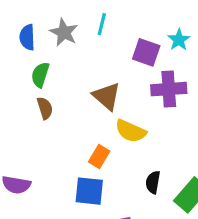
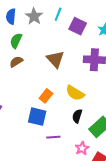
purple square: (146, 52) -> (78, 26), moved
brown semicircle: (45, 108) -> (16, 62), turned -112
yellow semicircle: (131, 131) -> (75, 93), moved

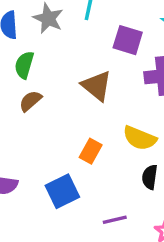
purple square: (78, 26) -> (128, 40), moved
blue square: (37, 117) -> (62, 191), moved, turned -30

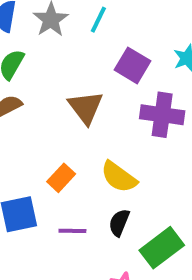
purple line: (115, 220) -> (72, 231), moved

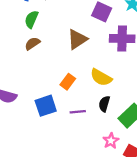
brown triangle: (86, 107) -> (77, 39), turned 40

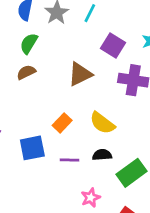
black semicircle: (104, 104) -> (102, 155), turned 63
pink star: (111, 141) -> (91, 198), moved

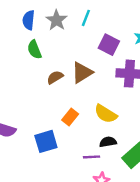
green semicircle: (29, 43) -> (34, 50), turned -48
brown semicircle: (26, 72) -> (55, 77), moved
purple line: (69, 160) -> (91, 157), moved

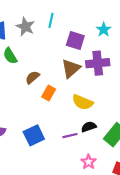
brown triangle: (82, 73) -> (71, 68), moved
orange rectangle: (70, 117) -> (49, 93), moved
purple line: (91, 157) -> (70, 136), moved

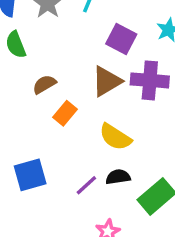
purple line: (70, 136) -> (86, 185), turned -40

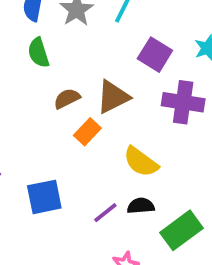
brown triangle: (107, 81) -> (113, 97), moved

